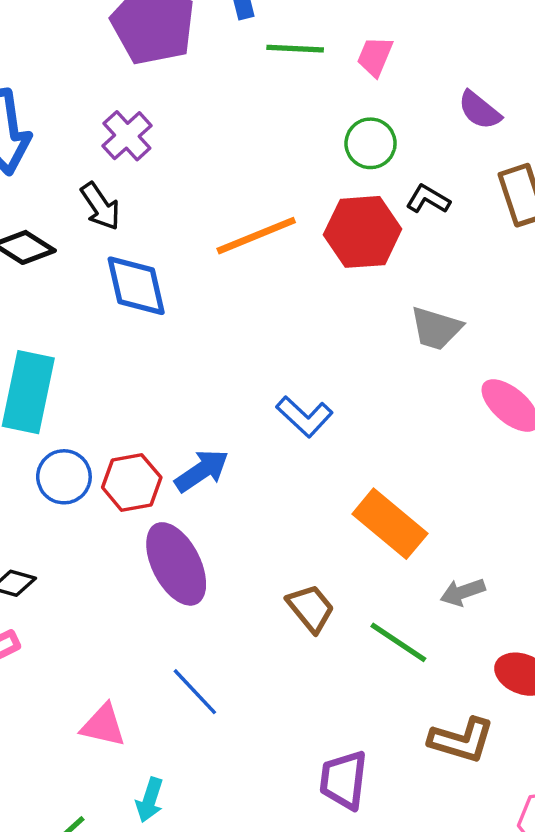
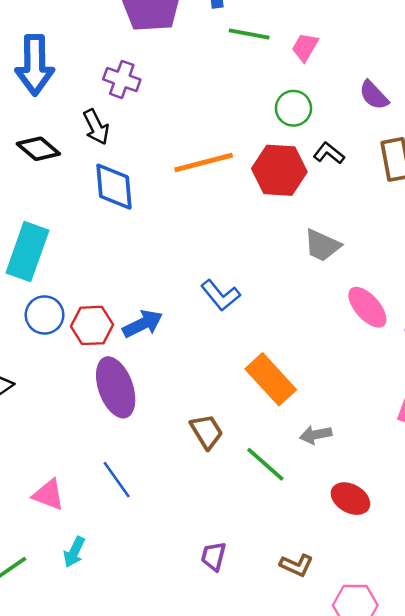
purple cross: (127, 136) -> (122, 79), turned -36
brown L-shape: (461, 740) -> (296, 565), moved, size x0.7
purple trapezoid: (344, 780) -> (213, 556), size x0.7

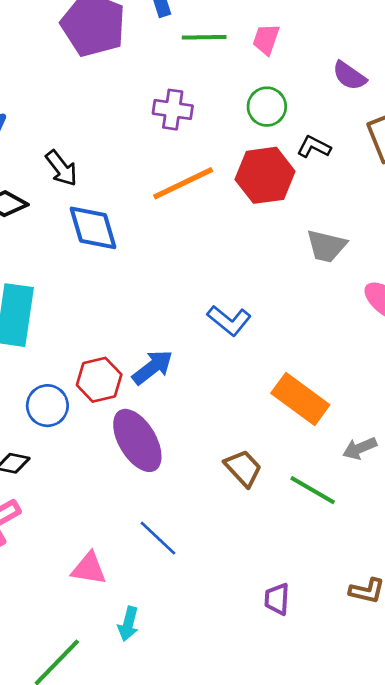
purple cross: (122, 79) -> (173, 110), moved
blue circle: (45, 315) -> (47, 406), moved

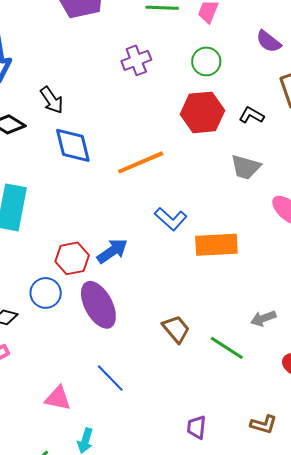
purple cross: (173, 110) -> (136, 60), turned -32
black L-shape: (314, 147) -> (251, 115), moved
orange line: (183, 183) -> (141, 162), moved
orange rectangle: (300, 399) -> (216, 245), moved, turned -42
blue circle: (47, 406) -> (46, 293), moved

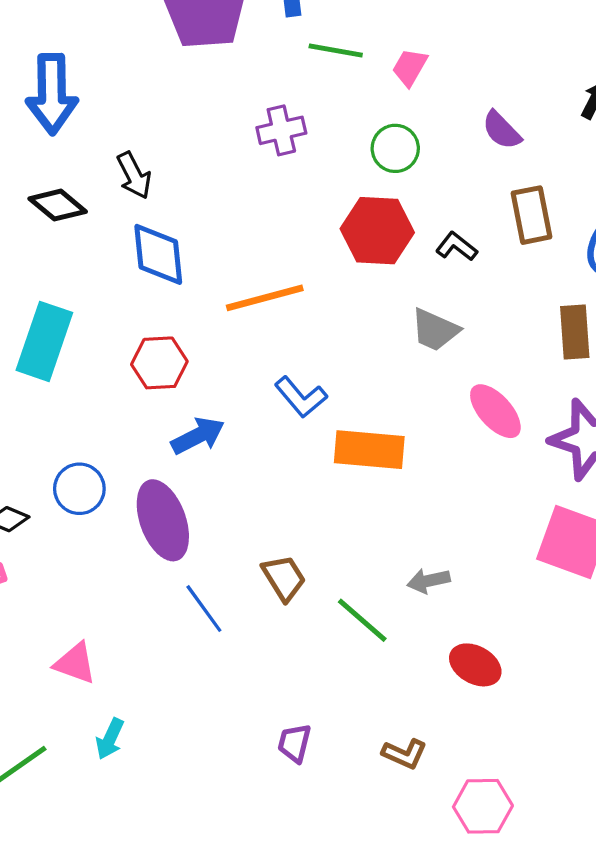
red hexagon: (72, 258) -> (159, 363), moved
blue line: (110, 378) -> (204, 609), moved

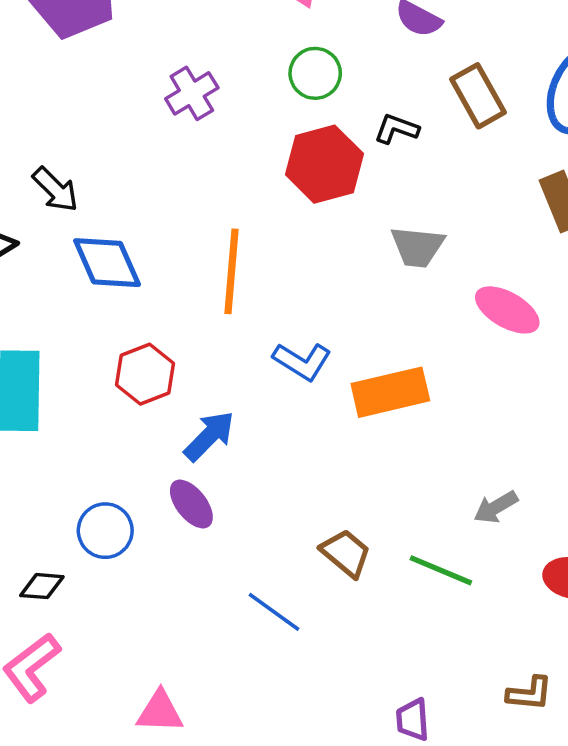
black L-shape: (456, 247) -> (397, 129), moved
orange line: (265, 298) -> (231, 271), turned -52
purple ellipse: (163, 520) -> (191, 504), moved, size x0.6

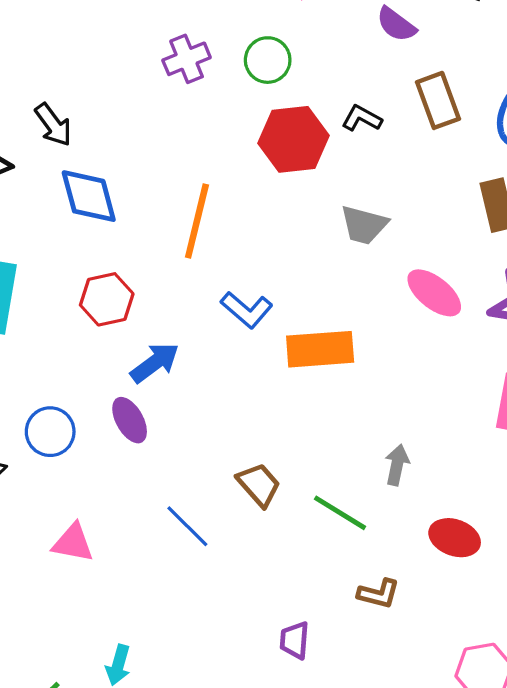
green circle: (315, 73) -> (268, 60), moved
gray arrow: (496, 507) -> (397, 465), turned 123
brown L-shape: (530, 693) -> (379, 594), moved
pink triangle: (160, 712) -> (73, 543), moved

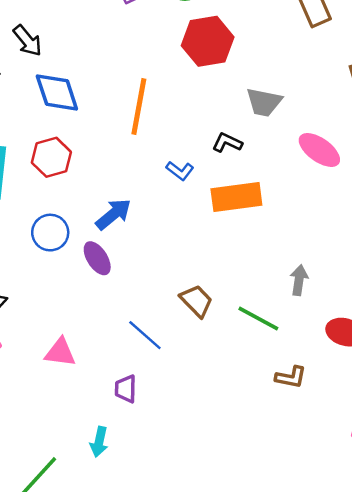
black L-shape: (362, 118) -> (227, 143), moved
red hexagon: (107, 299) -> (51, 157), moved
blue L-shape: (247, 310) -> (180, 171), size x0.7
blue circle: (50, 432) -> (50, 233), moved
purple trapezoid: (295, 640) -> (126, 389), moved

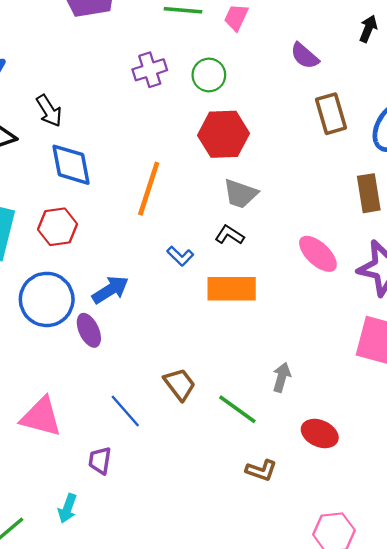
gray trapezoid: (264, 102) -> (240, 194), moved
blue circle: (50, 233) -> (47, 299), size x1.5
pink triangle: (60, 352) -> (41, 417), size x1.4

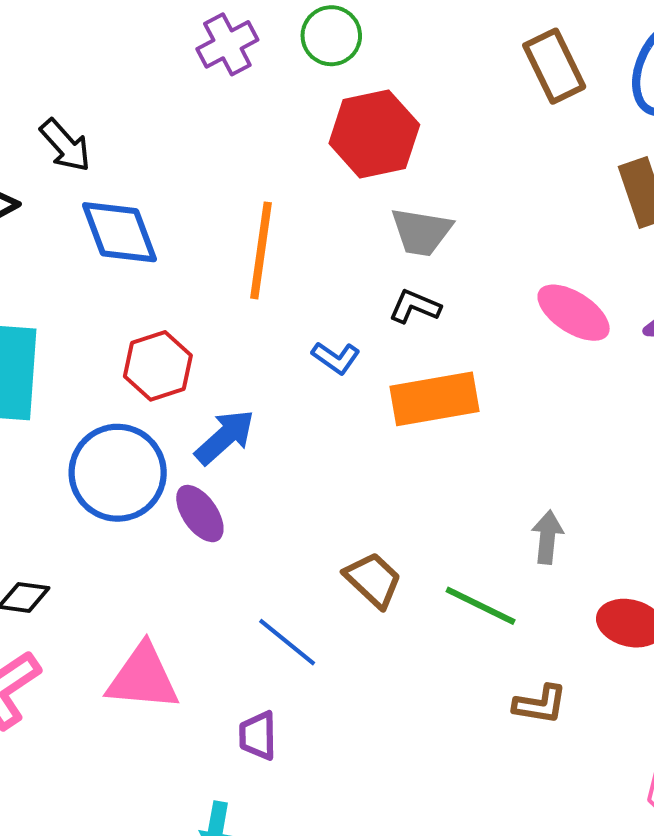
red hexagon: (57, 227) -> (158, 366), moved

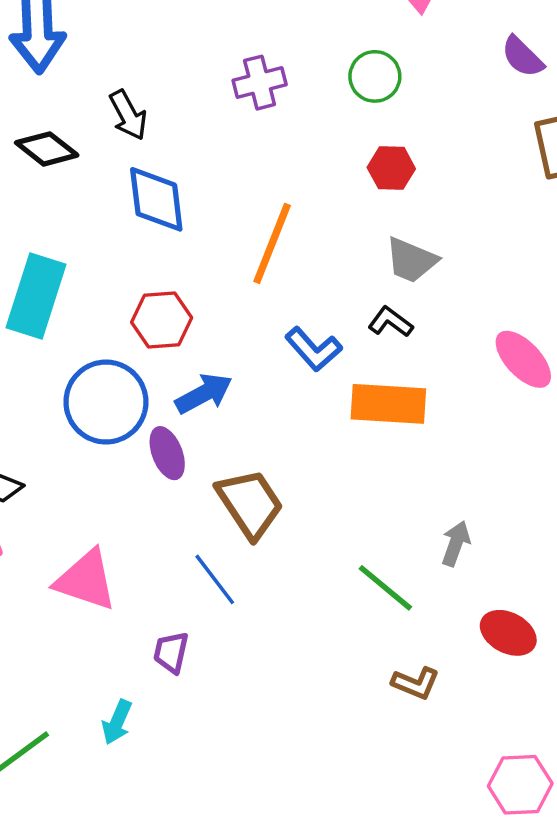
purple cross: (227, 44) -> (260, 83), moved
red hexagon: (374, 134) -> (391, 168), size x0.6
blue L-shape: (336, 358) -> (313, 349), size x1.4
brown trapezoid: (373, 580) -> (250, 504), moved, size x1.4

